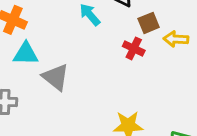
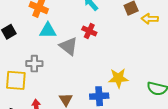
red cross: (134, 48) -> (89, 31), moved

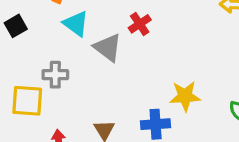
cyan triangle: (48, 31) -> (76, 24), turned 36
red cross: (89, 31) -> (140, 24), turned 32

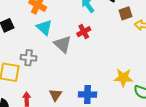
yellow star: (185, 96) -> (123, 78), moved

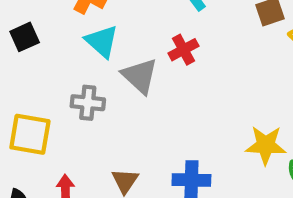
gray cross: (29, 58) -> (88, 103), moved

